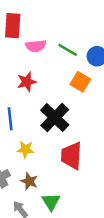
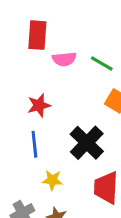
red star: (27, 82) -> (39, 105), moved

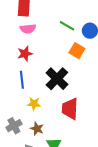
pink semicircle: (64, 59) -> (28, 29), moved

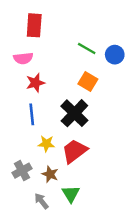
pink semicircle: (28, 29) -> (23, 58), moved
orange square: (77, 51) -> (88, 81), moved
red trapezoid: (70, 109) -> (74, 151), moved, turned 50

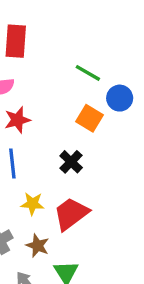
blue circle: (115, 55) -> (120, 98), moved
black cross: (74, 113) -> (71, 162), size x0.6

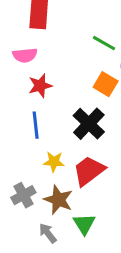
black cross: (71, 162) -> (89, 124), size x1.5
brown star: (38, 246) -> (58, 200), size x1.4

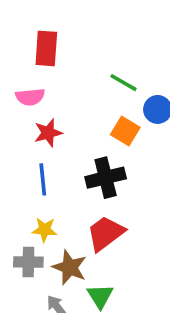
black cross: (89, 124) -> (106, 178), turned 32
yellow star: (54, 162) -> (45, 230), moved
gray cross: (23, 195) -> (28, 262), turned 30

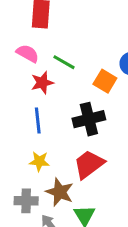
green line: (123, 83) -> (64, 62), moved
pink semicircle: (30, 97) -> (28, 53), turned -145
gray cross: (28, 262) -> (26, 201), moved

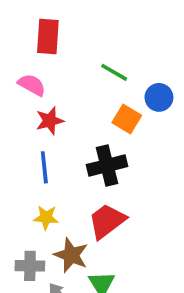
green line: (64, 62) -> (114, 72), moved

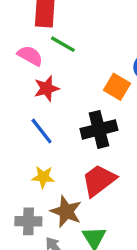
green line: (114, 72) -> (63, 44), moved
blue line: (44, 167) -> (42, 131), turned -32

